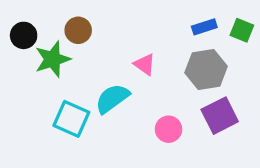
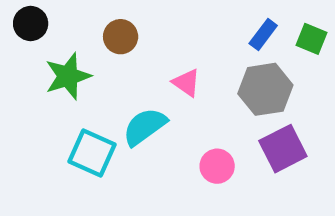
blue rectangle: (204, 27) -> (263, 34), turned -35
brown circle: (78, 30) -> (121, 37), moved
black circle: (24, 35) -> (31, 24), moved

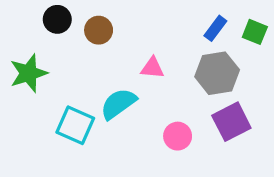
black circle: (31, 24) -> (57, 19), moved
green star: (68, 76) -> (29, 73), moved
pink triangle: (186, 83) -> (152, 68), turned -30

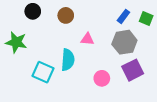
brown circle: (99, 30) -> (66, 15), moved
green star: (29, 73) -> (16, 42), turned 30
cyan semicircle: (118, 104) -> (68, 60), turned 130

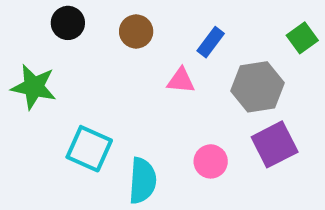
blue rectangle: (123, 16) -> (211, 42), moved
green square: (146, 19) -> (302, 38), turned 32
cyan semicircle: (68, 60) -> (142, 181), moved

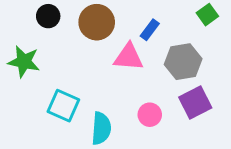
brown circle: (136, 31) -> (97, 22), size x1.5
green square: (302, 38) -> (207, 15), moved
pink triangle: (181, 80) -> (129, 57), size x1.5

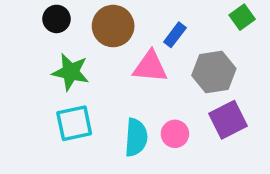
green star: (24, 62) -> (71, 72), moved
cyan square: (63, 106) -> (74, 123), turned -36
cyan semicircle: (101, 128) -> (136, 137), moved

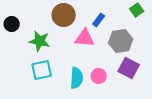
black circle: (57, 19) -> (12, 24), moved
purple square: (228, 120) -> (129, 68), turned -35

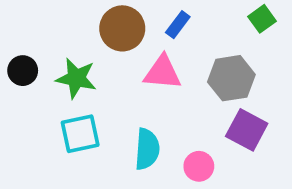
blue rectangle: (99, 20) -> (178, 25), moved
black circle: (12, 24) -> (23, 71), moved
pink circle: (99, 76) -> (199, 166), moved

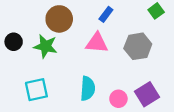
brown circle: (122, 28) -> (59, 19), moved
purple square: (247, 130) -> (147, 94), moved, turned 30
cyan square: (80, 134) -> (36, 90), moved

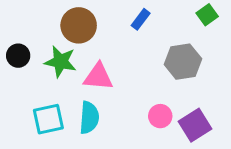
pink triangle: (97, 43) -> (98, 77), moved
cyan semicircle: (88, 88) -> (89, 118), moved
pink circle: (118, 99) -> (160, 116), moved

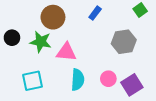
cyan semicircle: (89, 118) -> (78, 80), moved

